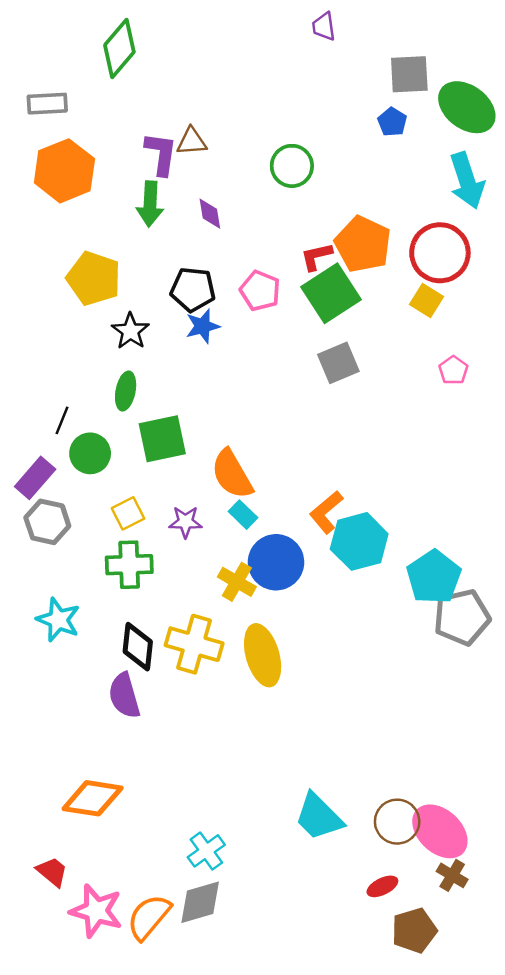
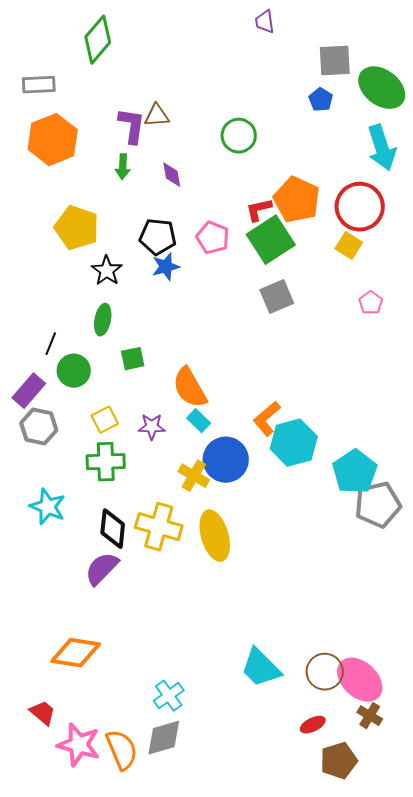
green arrow: (150, 204) -> (123, 167), size x0.7
green square: (162, 439) -> (133, 359), size x0.6
purple semicircle: (124, 696) -> (102, 569), turned 60
orange semicircle: (149, 917) -> (122, 750), turned 117

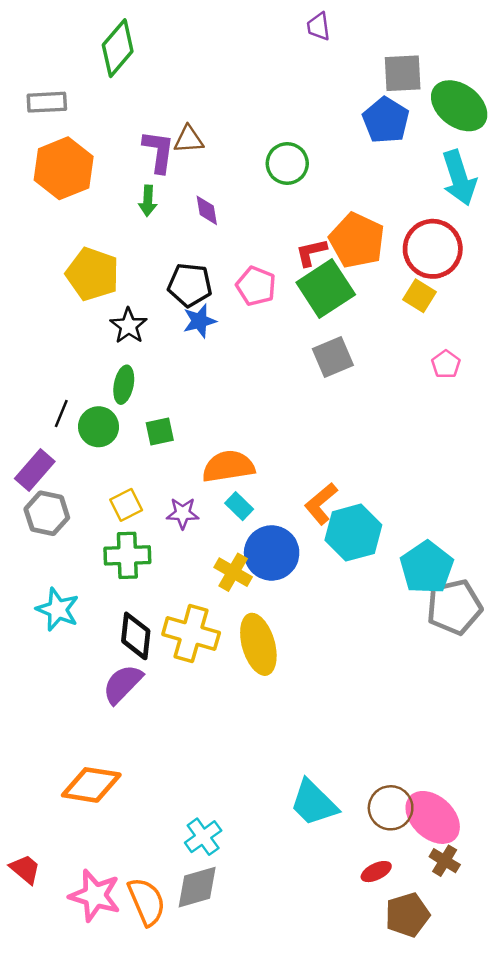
blue pentagon: (321, 100) -> (386, 120), size x1.6
green circle: (74, 371) -> (99, 427), moved
orange semicircle: (190, 388) -> (228, 466), turned 111
red trapezoid: (43, 713) -> (25, 869), moved

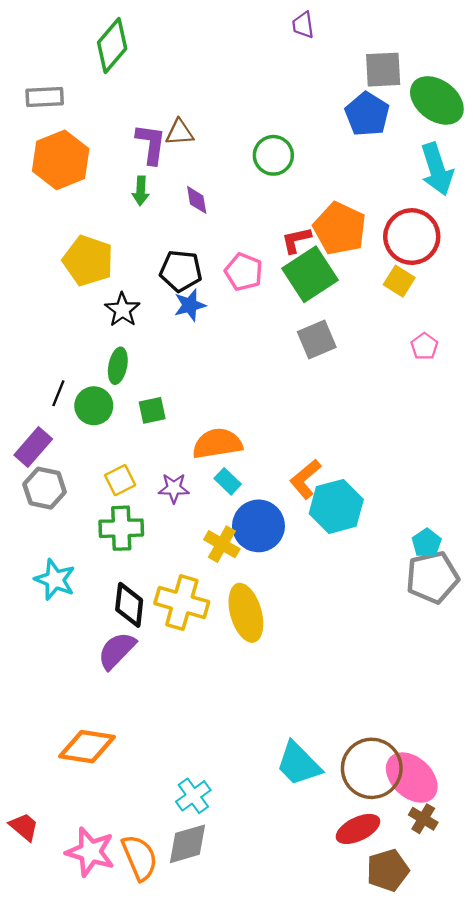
cyan pentagon: (427, 567) -> (427, 543), moved, size x0.6
brown circle: (391, 808) -> (372, 768), size x1.4
red ellipse: (376, 872) -> (358, 829), size x1.5

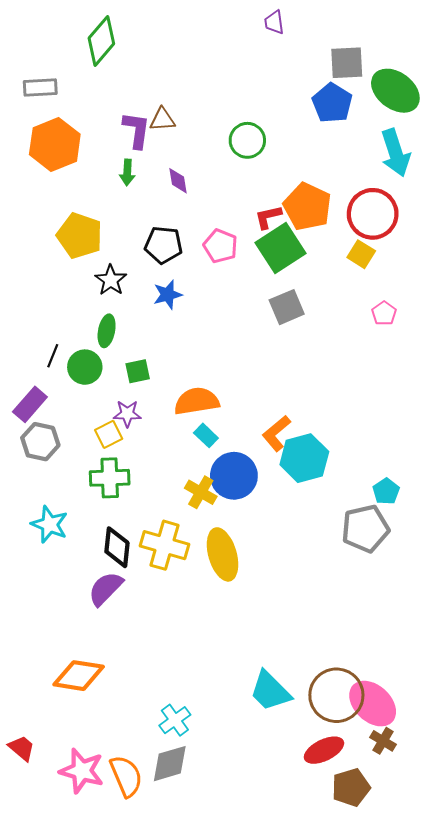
blue star: (190, 305) -> (168, 295), moved
purple star: (174, 488) -> (127, 414), moved
gray pentagon: (432, 577) -> (365, 529), moved

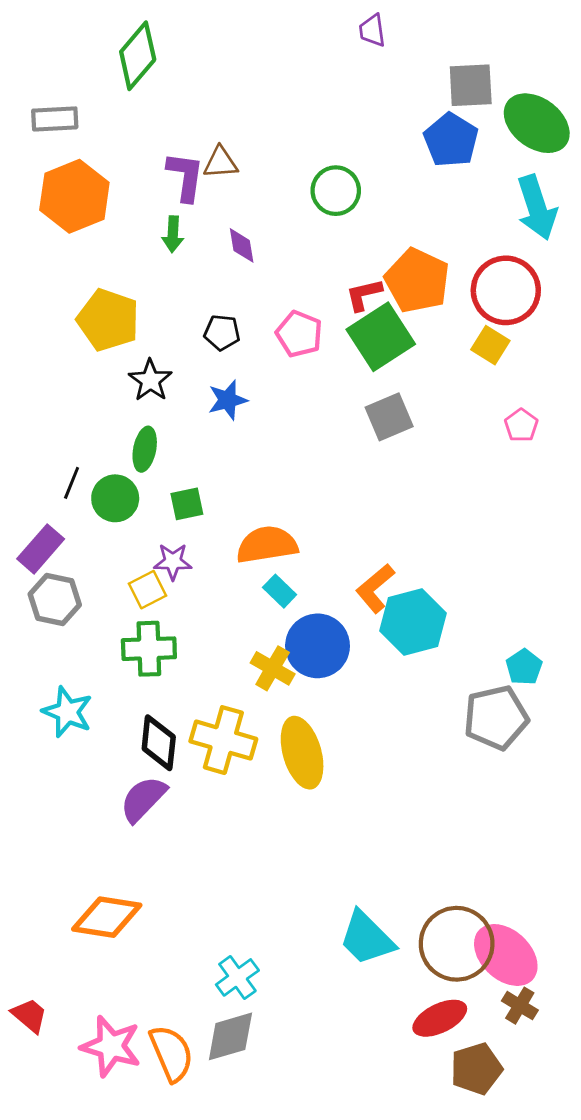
black pentagon: (163, 245) -> (222, 333), size x0.7

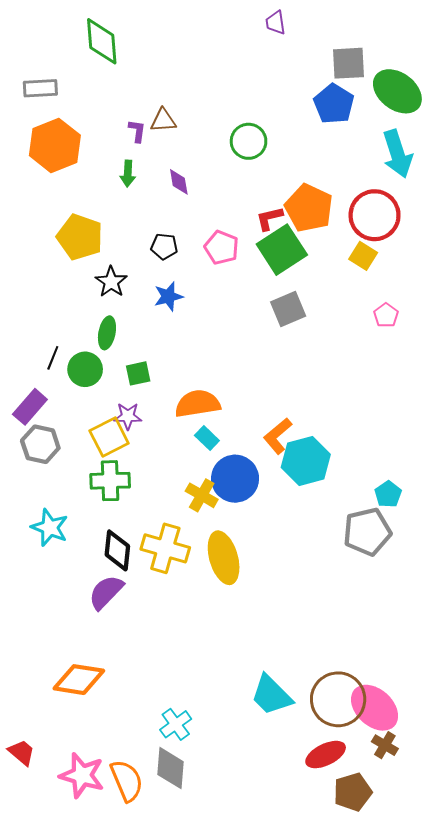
green diamond: (138, 56) -> (102, 41), turned -45
purple L-shape: (185, 177) -> (137, 131), size x0.6
yellow square: (147, 590) -> (109, 437), size x1.4
gray diamond: (230, 1036) -> (170, 768), turned -69

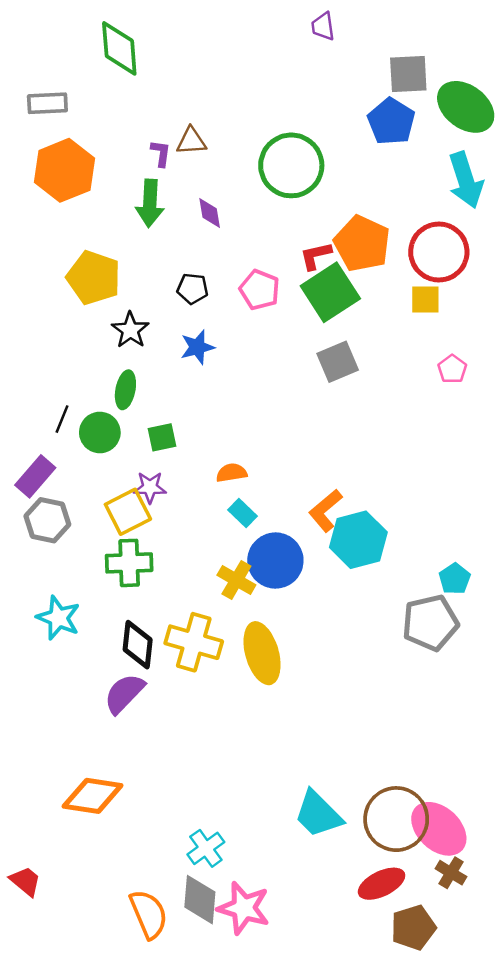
green circle: (249, 141) -> (291, 165), size x1.5
green arrow: (128, 174) -> (150, 203), size x1.5
yellow square: (363, 256) -> (425, 300), turned -32
orange semicircle: (198, 404) -> (232, 473), size x0.6
pink star: (82, 775) -> (244, 908), moved

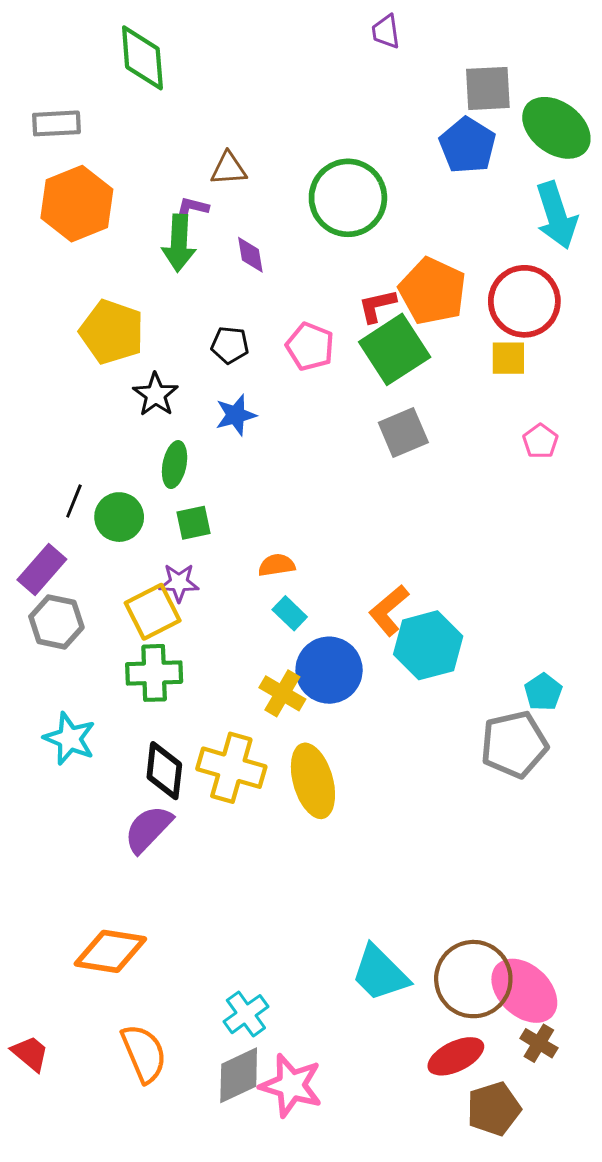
purple L-shape: (161, 153) -> (192, 208), moved, turned -84
green ellipse: (125, 390) -> (175, 465), moved
gray diamond: (200, 900) -> (239, 1075), turned 60
orange semicircle: (149, 914) -> (144, 1053), moved

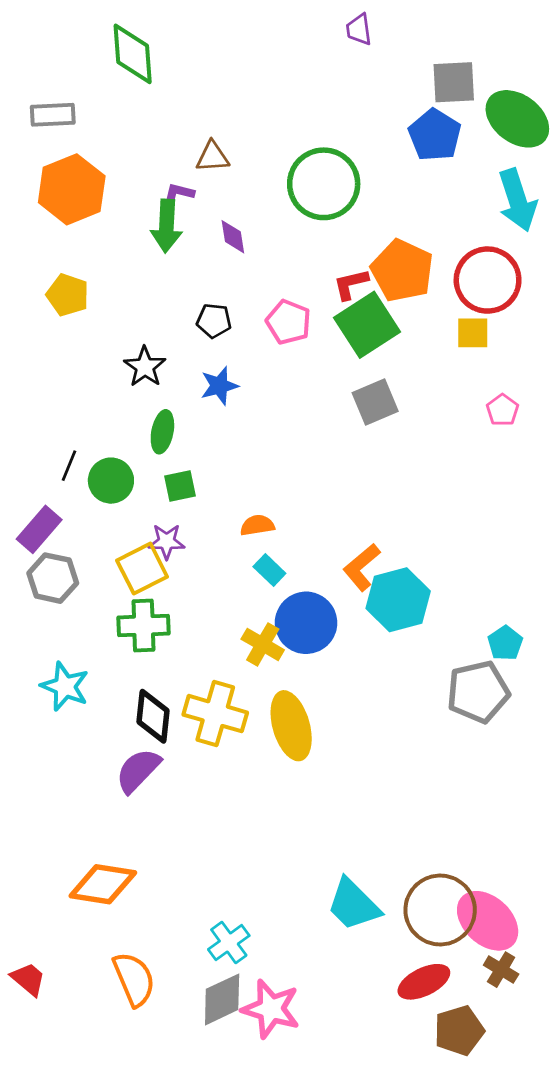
yellow pentagon: (112, 332) -> (68, 295), moved, size x0.7

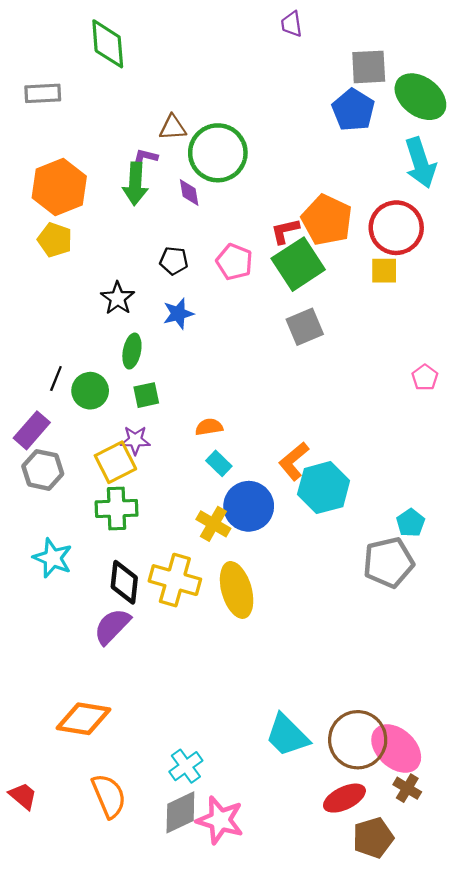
green circle: (324, 184) -> (218, 153), moved
orange hexagon: (72, 189) -> (59, 187), moved
pink pentagon: (502, 410) -> (425, 377), moved

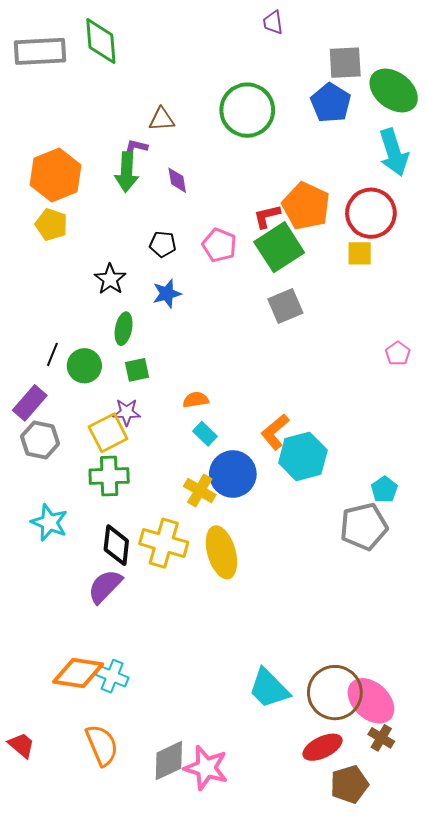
gray rectangle: (43, 93) -> (40, 51), moved, size x1.5
green circle: (218, 153) -> (247, 110), moved
cyan cross: (186, 766) -> (112, 676), moved, turned -32

